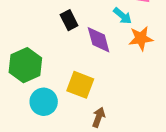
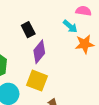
purple diamond: (99, 40) -> (39, 52), moved, turned 55

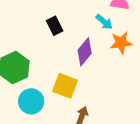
purple diamond: (39, 52) -> (85, 52), moved

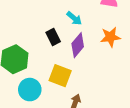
cyan arrow: (104, 22) -> (74, 18), moved
black rectangle: (55, 26) -> (53, 37), moved

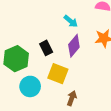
black rectangle: (53, 37) -> (46, 48), moved

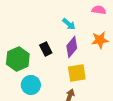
yellow square: (58, 74) -> (77, 73), moved, turned -30

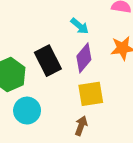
black rectangle: (46, 49) -> (48, 61), size x1.5

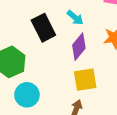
black rectangle: (48, 61) -> (43, 28), moved

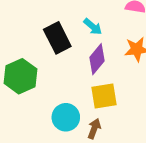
cyan circle: (27, 95) -> (66, 117), moved

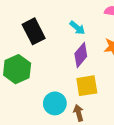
black rectangle: (57, 38) -> (34, 31), moved
brown arrow: (94, 129) -> (78, 113), turned -35

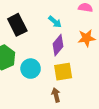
cyan circle: (55, 103) -> (31, 69), moved

